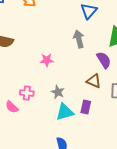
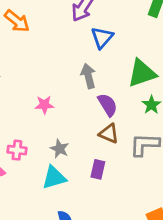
purple semicircle: (104, 60) -> (108, 105), moved
cyan triangle: (65, 112) -> (54, 178), moved

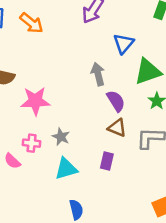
blue triangle: (102, 38) -> (124, 43), moved
pink star: (44, 105) -> (35, 101), moved, size x1.6
gray star: (60, 149) -> (61, 137), moved

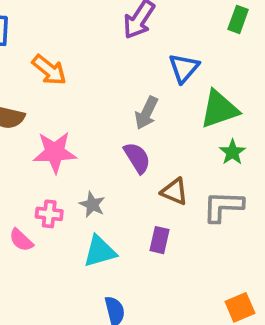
orange arrow: (32, 23) -> (49, 70), moved
gray arrow: (98, 74) -> (146, 113), turned -140
purple semicircle: (116, 101) -> (137, 158), moved

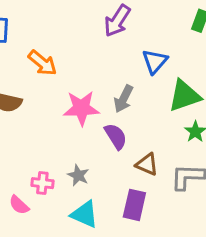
pink star: (55, 152) -> (81, 108), moved
purple rectangle: (160, 240) -> (134, 205), size x1.4
cyan triangle: (100, 251) -> (85, 214), turned 40

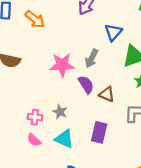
orange arrow: (42, 63) -> (35, 19), moved
brown triangle: (147, 164) -> (107, 94), moved
pink semicircle: (19, 205) -> (34, 140), moved

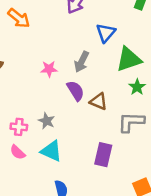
pink star: (62, 65) -> (49, 69), size x0.6
purple rectangle: (99, 132) -> (103, 155), moved

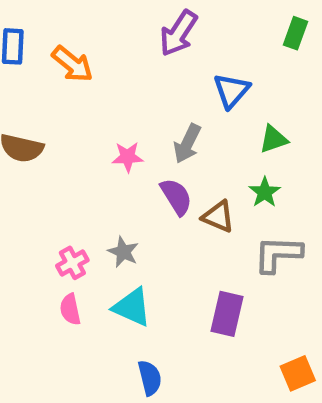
green triangle: (129, 59) -> (273, 139), size x0.6
green star: (137, 87) -> (265, 192), moved
pink cross: (19, 127) -> (72, 263), turned -35
pink semicircle: (18, 152) -> (70, 309), turned 35

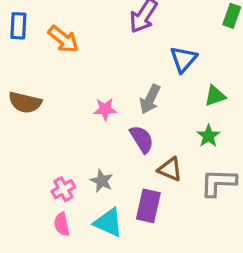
brown triangle: (218, 217) -> (170, 169), moved
purple rectangle: (227, 314) -> (148, 206), moved

